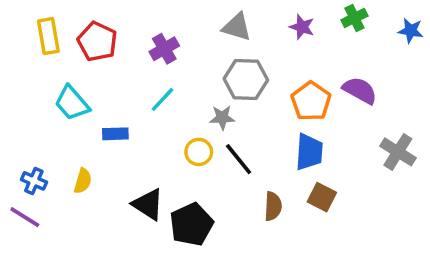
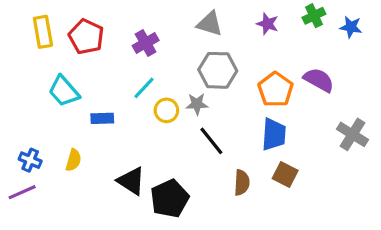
blue star: (411, 31) -> (351, 27), moved
yellow circle: (199, 152) -> (166, 110), moved
purple line: (25, 217) -> (22, 192), turned -56

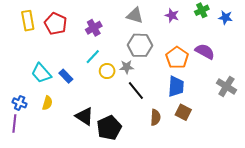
cyan trapezoid: (64, 91) -> (41, 73), moved
blue rectangle: (102, 118) -> (66, 76), turned 48
purple line: (22, 192) -> (14, 124), turned -60

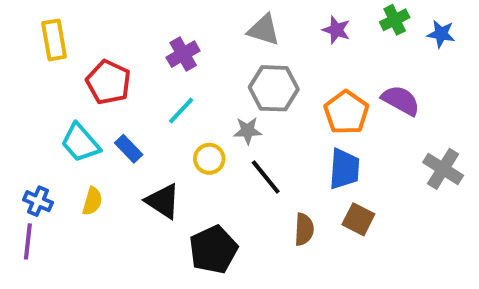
red pentagon: (56, 24) -> (108, 82), moved
yellow circle: (107, 71) -> (209, 159), moved
black triangle: (84, 116) -> (163, 201), moved

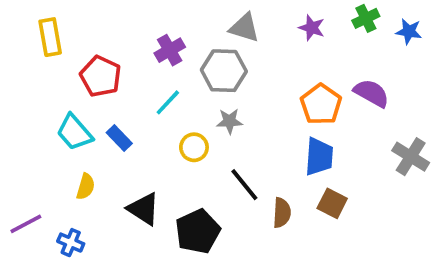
gray hexagon: (274, 88) -> (224, 71), moved
black line: (266, 177) -> (244, 185), moved
blue cross: (38, 201) -> (71, 243), moved
black triangle: (163, 201) -> (144, 209), moved
purple line: (28, 241) -> (26, 224), turned 56

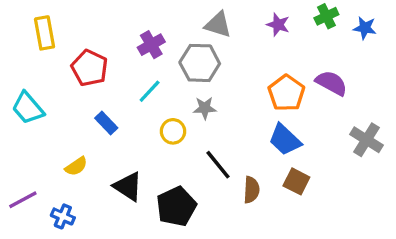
cyan trapezoid: (74, 132) -> (28, 108), moved
blue trapezoid: (319, 157) -> (285, 140), turned 129
yellow semicircle: (86, 187) -> (76, 166), turned 40

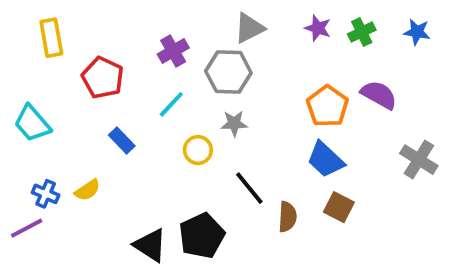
green cross: (326, 16) -> (362, 32), moved
gray triangle: (218, 25) -> (249, 28), turned -44
black triangle: (128, 186) -> (150, 245), moved
blue cross: (63, 216) -> (46, 194), moved

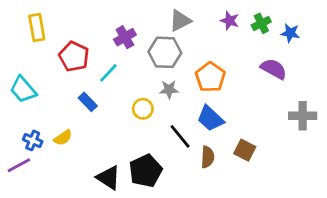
blue star: (417, 32) -> (290, 33), moved
cyan line: (171, 104) -> (108, 73), moved
orange pentagon: (327, 106) -> (210, 77), moved
blue trapezoid: (326, 160) -> (210, 118), moved
gray cross: (419, 160) -> (303, 116), turned -32

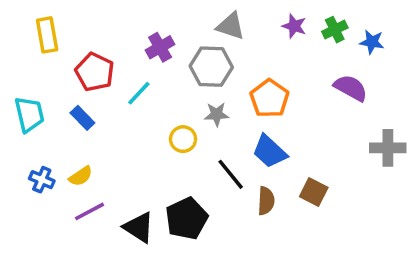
gray triangle: (180, 21) -> (231, 26), turned 45
cyan trapezoid: (23, 90) -> (29, 114), turned -152
blue rectangle: (88, 102) -> (82, 118), moved
purple line: (19, 165) -> (89, 211), moved

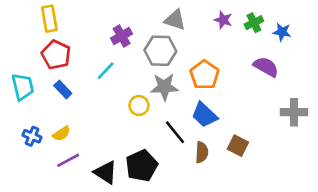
yellow rectangle: (47, 35) -> (49, 19), moved
red pentagon: (95, 72) -> (56, 55), moved
gray star: (217, 114) -> (164, 87), size x1.5

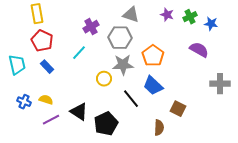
yellow semicircle: (61, 134) -> (46, 100), turned -128
brown semicircle: (202, 152) -> (159, 128), moved
black triangle: (106, 172) -> (79, 112), moved

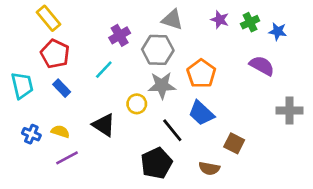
yellow rectangle: (37, 14) -> (48, 18), turned -30
black triangle: (79, 112) -> (104, 125), moved
black pentagon: (106, 124) -> (156, 163), moved
brown semicircle: (159, 128) -> (209, 168), turned 98

